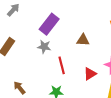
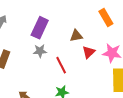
red triangle: (90, 74) -> (89, 52), moved

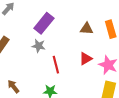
brown triangle: (76, 36) -> (87, 29), moved

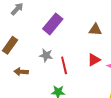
gray star: (39, 46) -> (46, 55), moved
brown arrow: (13, 86) -> (21, 72), moved, turned -48

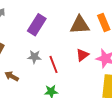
brown triangle: (95, 30) -> (80, 25), size x1.5
brown arrow: (21, 72) -> (12, 76), turned 32

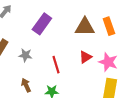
gray star: (34, 57) -> (25, 55), moved
brown arrow: (12, 76) -> (26, 85), moved, turned 32

